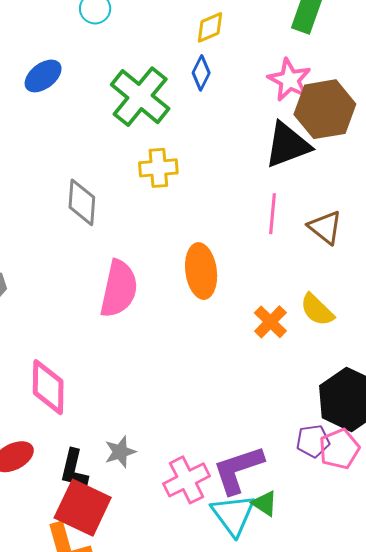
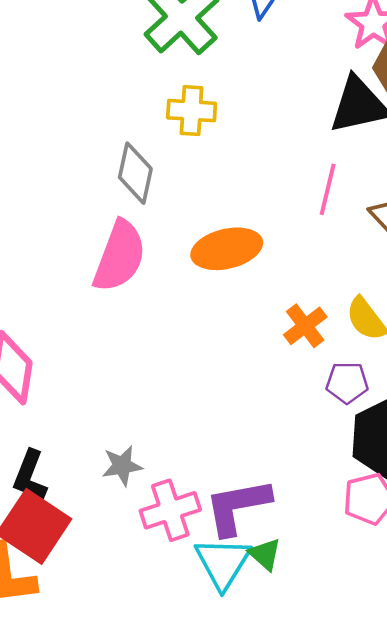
gray diamond: (82, 202) -> (135, 173), moved
orange ellipse: (201, 271) -> (227, 249), turned 76
purple pentagon: (313, 441) -> (347, 383), moved
gray star: (120, 452) -> (122, 466), moved

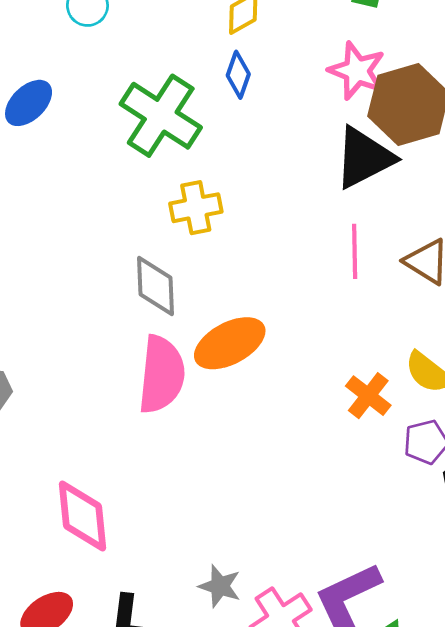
orange ellipse: (227, 249) -> (230, 343), moved
gray star: (122, 466) -> (220, 586), turned -30

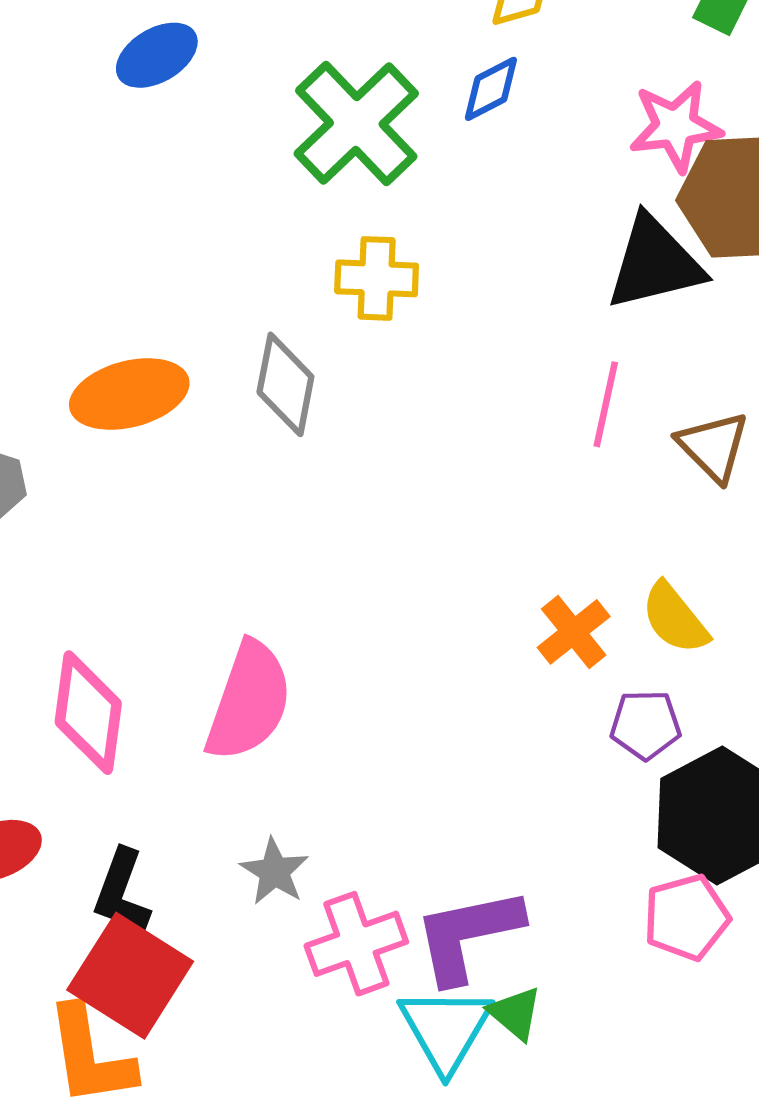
pink star: (357, 71) -> (676, 126), turned 30
blue diamond: (238, 75) -> (491, 89), turned 30
orange ellipse: (230, 343) -> (129, 394), moved
pink semicircle: (162, 375) -> (249, 701), moved

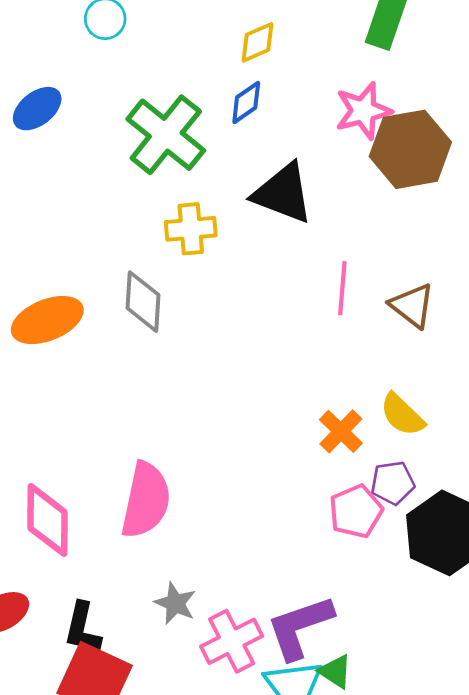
black triangle: (655, 263) -> (283, 193), moved, turned 42
pink pentagon: (686, 917) -> (356, 511), moved

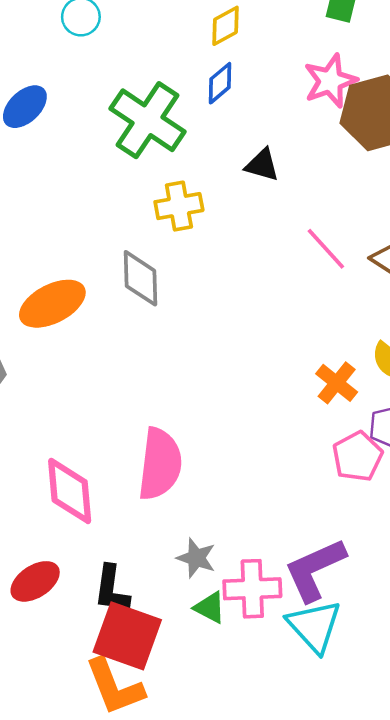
black triangle: (283, 193) -> (262, 165), size x0.6
pink line: (342, 288) -> (326, 249), turned -42
pink cross: (232, 641) -> (252, 589), turned 30
green triangle: (335, 671) -> (210, 607), moved

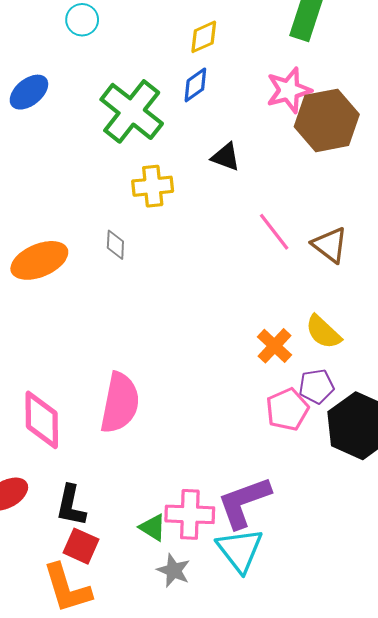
gray diamond: (140, 278) -> (115, 245), size x0.6
gray star: (196, 558) -> (174, 570), moved
red square: (127, 636) -> (81, 546), size x0.6

